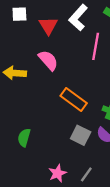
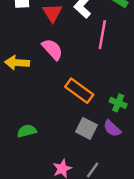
green semicircle: (24, 138) -> (27, 131), turned 60

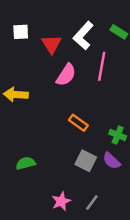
pink semicircle: (52, 49) -> (66, 75), moved, turned 75
orange rectangle: (79, 91) -> (78, 123), size x0.7

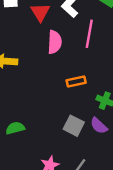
pink semicircle: (66, 75) -> (55, 42), turned -30
orange rectangle: (78, 123) -> (76, 81), moved, turned -48

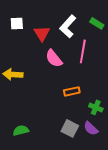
pink semicircle: (55, 42) -> (54, 58), turned 138

